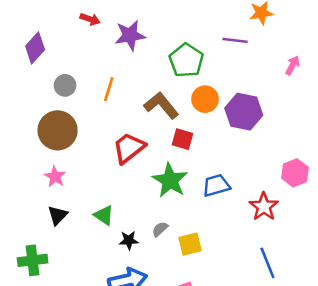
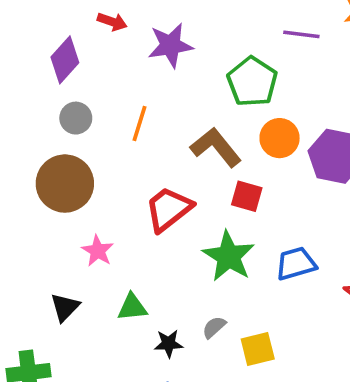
purple line: (235, 40) -> (301, 34), moved
purple diamond: (35, 48) -> (65, 60), moved
pink star: (55, 177) -> (98, 251), moved
green triangle: (104, 215) -> (132, 307), turned -40

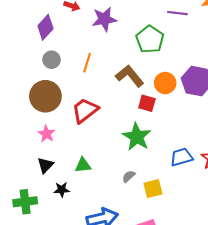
orange circle: (280, 138) -> (165, 83), moved
red trapezoid: (169, 209) -> (85, 110), moved
pink star: (98, 251) -> (46, 134), moved
blue trapezoid: (296, 264) -> (181, 157), moved
black star: (169, 344) -> (62, 190), moved

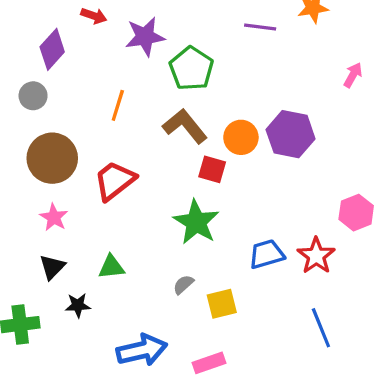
green pentagon: (150, 39) -> (191, 69), moved
gray circle: (52, 60) -> (33, 96), moved

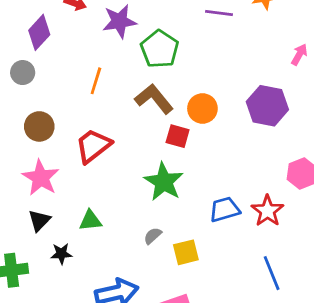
purple hexagon: (291, 134) -> (267, 106), moved
brown circle: (52, 158) -> (39, 126), size x0.7
pink star: (54, 217) -> (41, 178), size x1.5

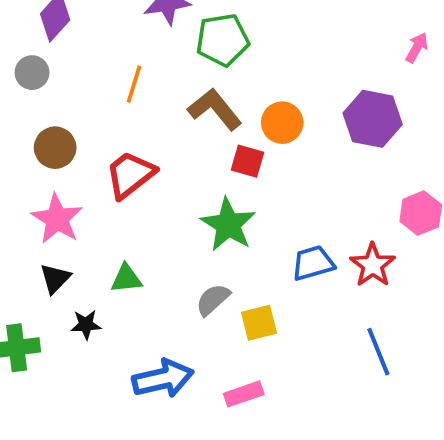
green pentagon: (160, 49) -> (223, 40), turned 30
gray semicircle: (153, 236) -> (213, 300), size x1.4

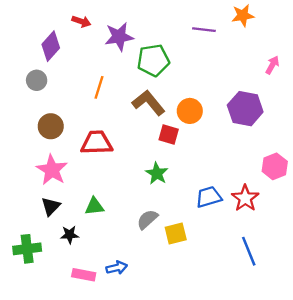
red trapezoid: (130, 175) -> (97, 143), turned 36
green star: (228, 225) -> (157, 173), size x0.7
blue arrow: (163, 379) -> (117, 268), size x0.6
pink rectangle: (244, 394) -> (84, 275), moved, turned 30

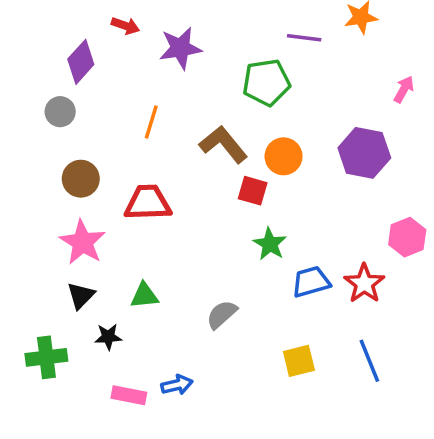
green pentagon: (153, 60) -> (266, 82), moved
green star: (157, 173) -> (270, 244), moved
yellow square: (176, 234) -> (299, 361), moved

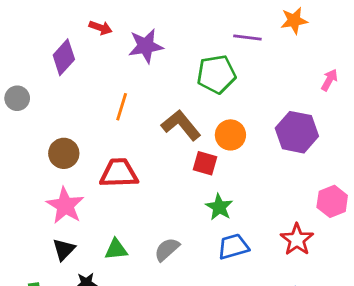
gray circle: (60, 112) -> (17, 98), moved
blue trapezoid: (311, 282) -> (233, 247), moved
gray semicircle: (222, 314) -> (167, 249), moved

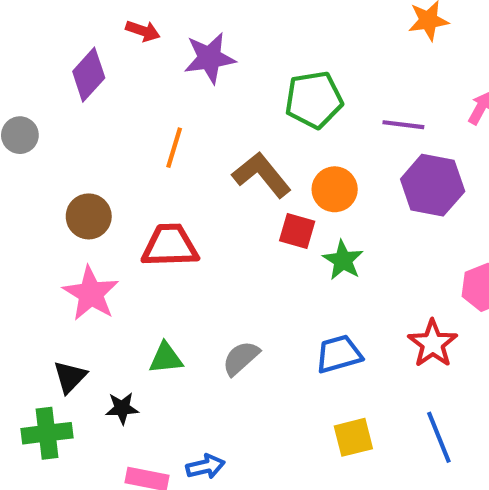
purple line: (247, 38) -> (403, 125), moved
green star: (219, 207) -> (343, 260), moved
black triangle: (64, 249) -> (70, 377), moved

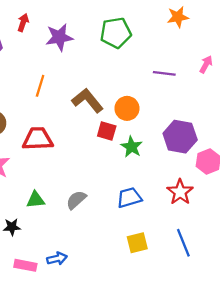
red arrow: (143, 31) -> (23, 23), turned -90
green pentagon: (314, 100) -> (116, 33), moved
purple hexagon: (433, 185) -> (180, 137), moved

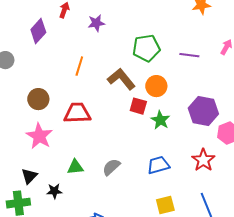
green pentagon: (116, 33) -> (146, 48), moved
purple star: (59, 37) -> (96, 23), size x0.7

